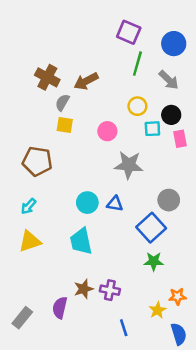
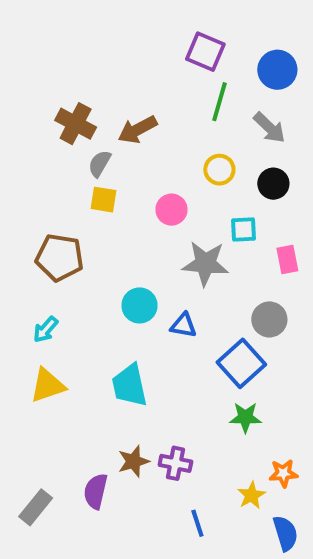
cyan square: (152, 129) -> (243, 230), moved
pink rectangle: (180, 139) -> (287, 260), moved
cyan circle: (87, 203) -> (140, 305), moved

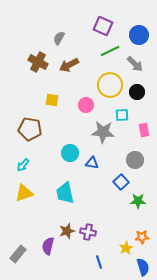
green line: (219, 102) -> (110, 51), turned 48
gray semicircle: (100, 164) -> (59, 38), moved
yellow circle: (219, 170) -> (110, 85), size x1.6
blue square: (241, 363) -> (121, 182), size x0.7
green star: (245, 417) -> (138, 201), moved

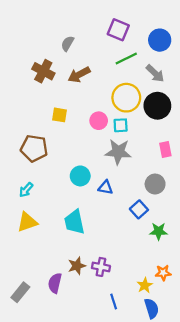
black circle: (137, 92) -> (157, 106), size x1.5
cyan square: (122, 115) -> (121, 125), moved
blue semicircle: (143, 267) -> (152, 308), moved

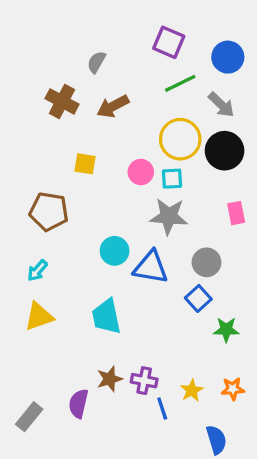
gray circle: (155, 184) -> (206, 262), moved
blue triangle: (106, 187) -> (151, 267), size x1.6
yellow star: (145, 285) -> (192, 390), moved
blue line: (114, 302) -> (162, 408), moved

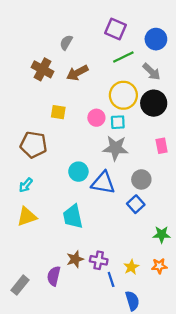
green star: (226, 330) -> (162, 234), moved
blue semicircle: (216, 440) -> (132, 301), moved

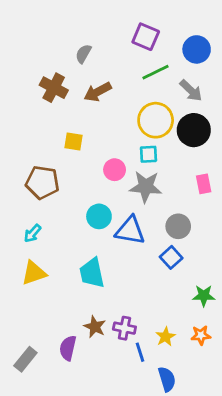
pink circle: (96, 118) -> (115, 170), moved
brown star: (75, 259) -> (95, 327), turned -30

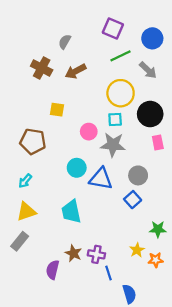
black circle: (194, 130) -> (150, 114), moved
yellow star: (165, 337) -> (137, 250), moved
gray rectangle: (25, 359) -> (20, 241), moved

